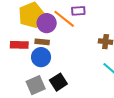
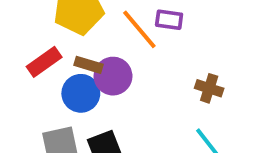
purple circle: (47, 23) -> (113, 76), moved
red rectangle: (19, 45) -> (44, 62), turned -48

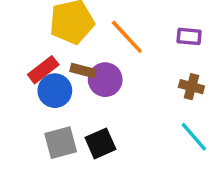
purple rectangle: (169, 20) -> (189, 36), moved
blue circle: (81, 93) -> (55, 91), moved

